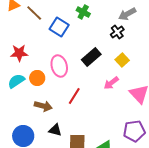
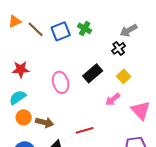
blue square: (59, 27) -> (61, 31), moved, turned 36
orange circle: (37, 78) -> (24, 117), moved
red line: (74, 96) -> (85, 130), moved, turned 42

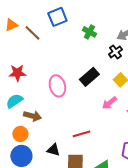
green cross: (85, 28) -> (89, 32), moved
blue square: (61, 31) -> (57, 17), moved
orange circle: (24, 117) -> (20, 134), moved
brown arrow: (45, 122) -> (32, 116), moved

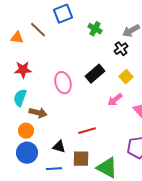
orange triangle: (11, 25) -> (17, 38), moved, turned 32
cyan semicircle: (14, 101) -> (20, 98), turned -36

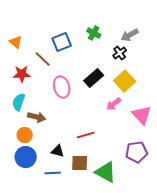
blue square: (63, 14) -> (62, 42), moved
brown line: (38, 30) -> (43, 59), moved
orange triangle: (17, 38) -> (16, 42), turned 32
yellow square: (126, 77) -> (125, 81), size x1.5

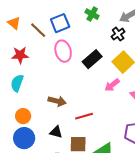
brown line: (43, 59) -> (38, 30), moved
pink ellipse: (62, 87) -> (63, 51), moved
brown arrow: (37, 117) -> (57, 101), moved

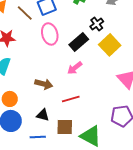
black cross: (118, 34) -> (97, 24), moved
pink arrow: (112, 85) -> (75, 68), moved

